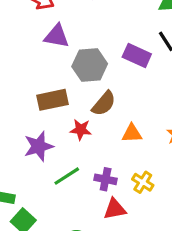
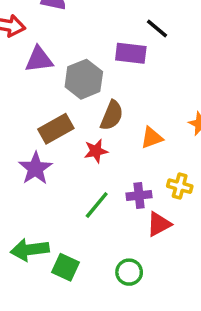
purple star: (39, 146) -> (35, 168), moved

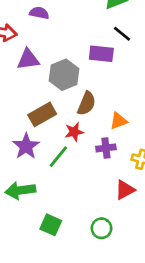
purple cross: (139, 195) -> (106, 148), moved
green line: (97, 205) -> (58, 157), moved
green arrow: (30, 250) -> (20, 190), moved

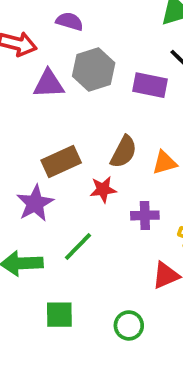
gray hexagon: (64, 75) -> (94, 70), moved
orange triangle: (119, 121) -> (164, 163), moved
green line: (58, 157) -> (78, 246), moved
green square: (51, 225) -> (59, 315), turned -30

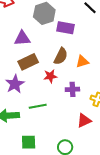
purple triangle: (49, 84) -> (22, 38), moved
purple rectangle: (150, 85) -> (66, 28), moved
green line: (78, 246) -> (38, 106), turned 36

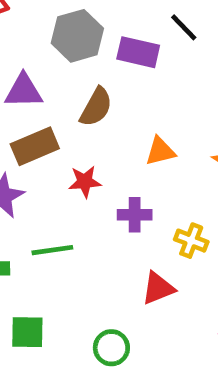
purple rectangle: (66, 28) -> (138, 52), moved
brown semicircle: (61, 56) -> (96, 107), moved

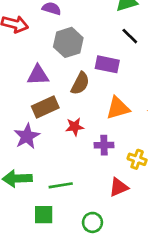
purple rectangle: (138, 52) -> (107, 64), moved
orange triangle: (160, 151) -> (118, 108), size x1.4
green line: (52, 250) -> (61, 185), moved

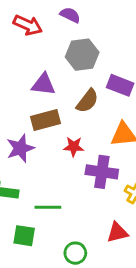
purple cross: (104, 145) -> (102, 172), size x1.5
red triangle: (119, 187) -> (117, 233), moved

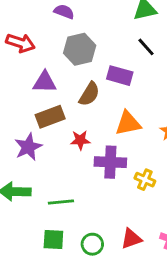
red arrow: (28, 25) -> (20, 43), moved
red triangle: (117, 233) -> (131, 239), moved
green square: (24, 236) -> (53, 239), moved

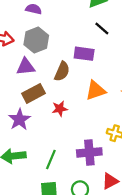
gray hexagon: (80, 49) -> (36, 40), moved
purple cross: (110, 162) -> (89, 152), moved
green line: (61, 202) -> (51, 159), turned -54

